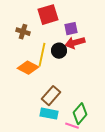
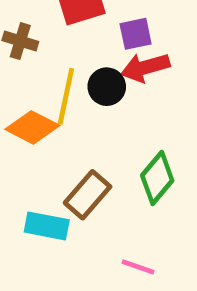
cyan rectangle: (49, 114) -> (47, 226), moved
green diamond: (80, 114) -> (157, 178), moved

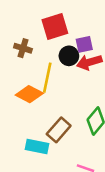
black circle: (107, 87) -> (69, 56), moved

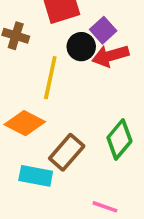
purple square: (84, 44) -> (103, 30), turned -30
orange diamond: (29, 94) -> (25, 123), moved

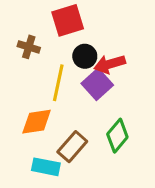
purple square: (103, 30) -> (97, 84), moved, size x1.4
orange diamond: (25, 123) -> (37, 122), turned -36

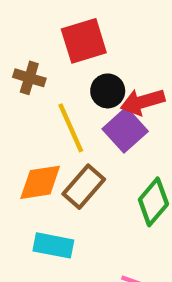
yellow line: (58, 83) -> (71, 128), turned -36
brown rectangle: (72, 147) -> (84, 187), moved

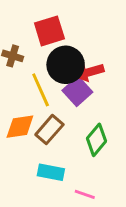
black circle: (108, 91) -> (66, 65), size x1.6
cyan rectangle: (53, 245) -> (51, 172), moved

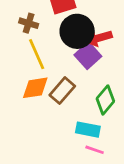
yellow line: (41, 90) -> (37, 54), moved
cyan rectangle: (51, 172) -> (88, 130), moved

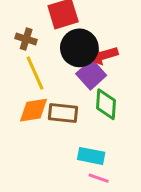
brown rectangle: (62, 91) -> (63, 113), turned 55
green diamond: (105, 100) -> (106, 104), moved, turned -36

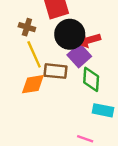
brown rectangle: (63, 113) -> (55, 71), moved
cyan rectangle: (91, 156) -> (103, 110), moved

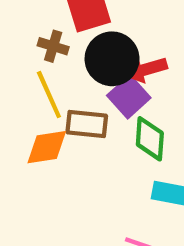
brown cross: (27, 27) -> (53, 46), moved

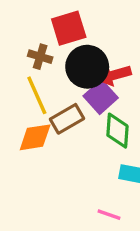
brown rectangle: (87, 124) -> (67, 119), turned -36

